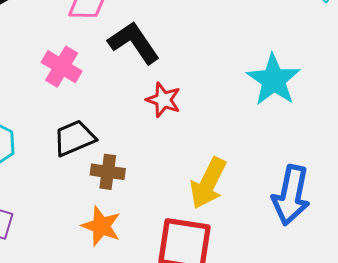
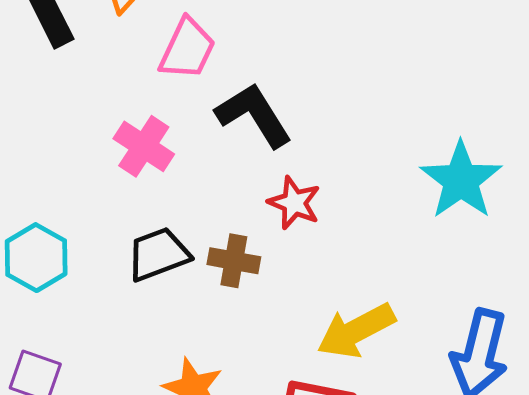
brown cross: (108, 172) -> (234, 261), moved
yellow arrow: (208, 183) -> (356, 331), turned 33

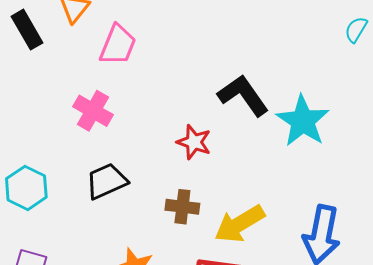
black L-shape: (254, 115) -> (243, 95), moved
brown cross: (234, 261) -> (182, 207), moved

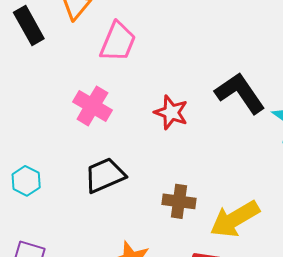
red star: (194, 142) -> (171, 112), moved
cyan hexagon: (26, 188) -> (26, 181), size x0.7

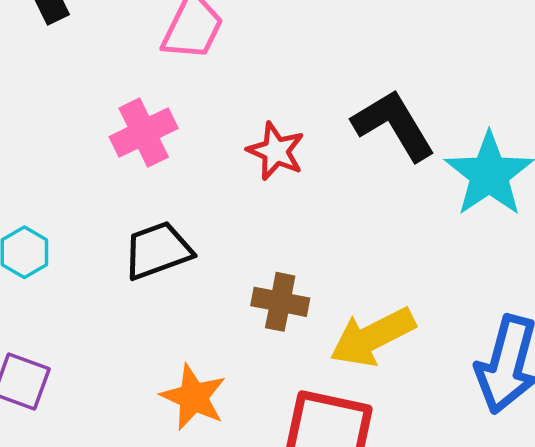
pink cross: (92, 106) -> (144, 133), turned 30

